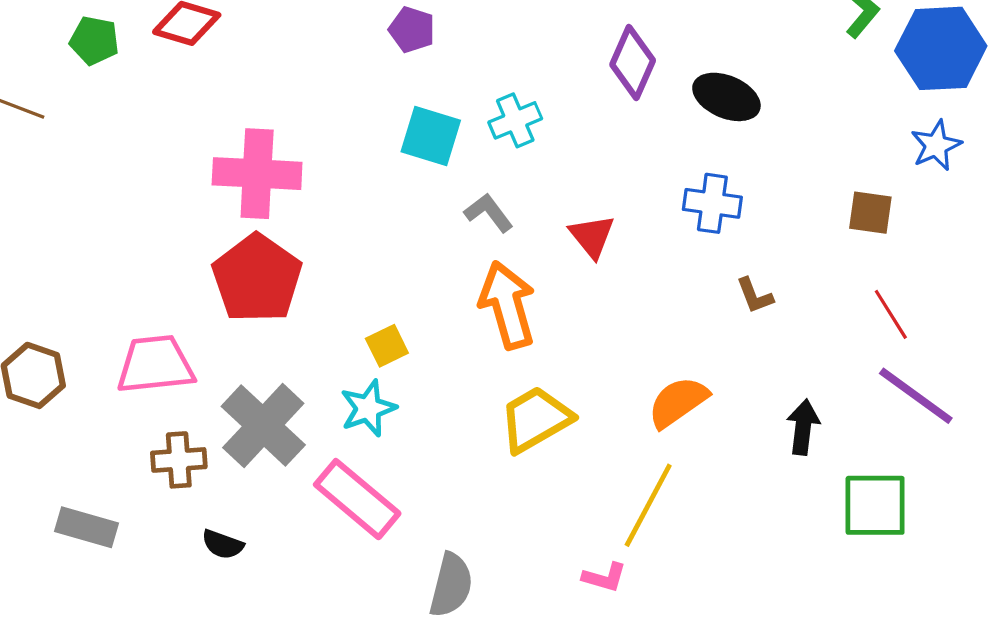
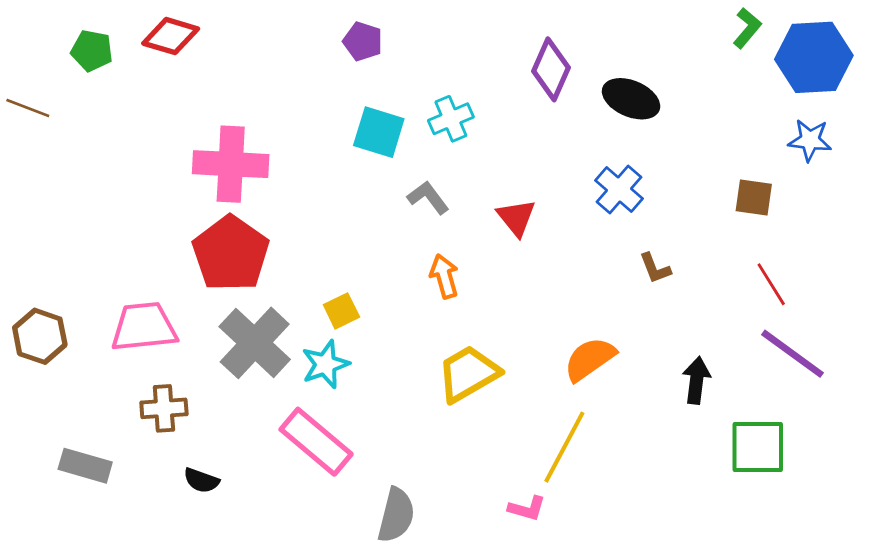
blue star: (936, 145) -> (810, 140), turned 30
blue cross: (712, 203) -> (619, 190), turned 33
orange arrow: (507, 305) -> (444, 276), size x0.6
gray cross: (263, 426) -> (255, 343), moved

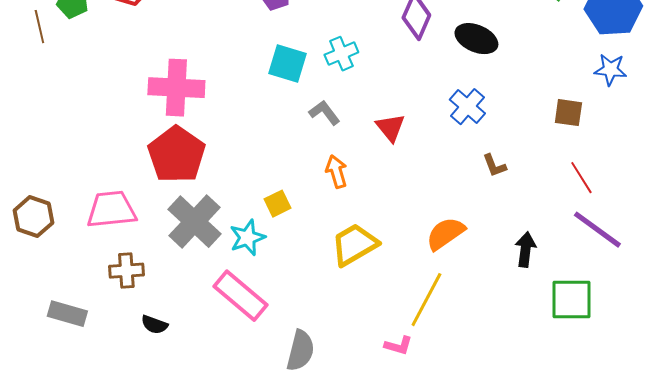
brown line: (28, 108) -> (39, 27), moved, turned 56
yellow square: (341, 311) -> (277, 204), moved

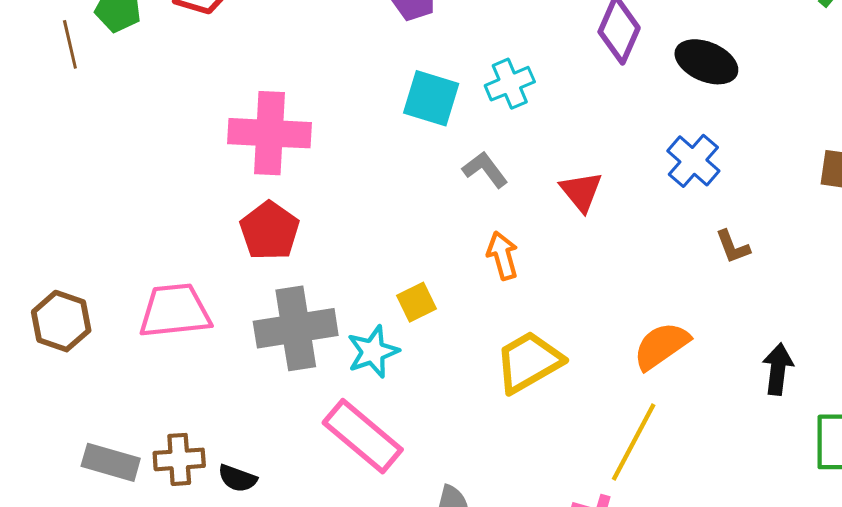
red pentagon: (176, 155) -> (269, 231), size x0.7
gray cross: (194, 222) -> (296, 328), turned 38
brown cross: (126, 271) -> (179, 459), moved

